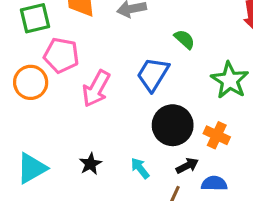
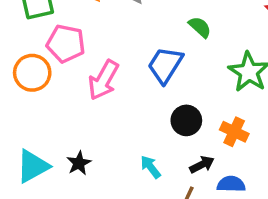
black circle: (173, 125) -> (186, 120), size x0.7
black star: (90, 164) -> (79, 163), moved

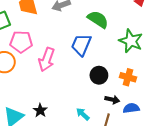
green semicircle: (200, 27) -> (98, 19), size x1.5
black arrow: (202, 165) -> (112, 100), turned 48
cyan arrow: (151, 167) -> (83, 114), moved

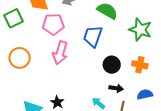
pink pentagon: (21, 42) -> (53, 24), moved
black arrow: (112, 100) -> (116, 88), moved

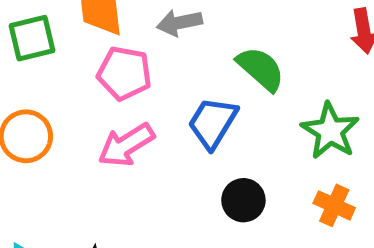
pink arrow: (60, 53) -> (126, 145), turned 30
orange cross: (140, 65) -> (334, 205), moved

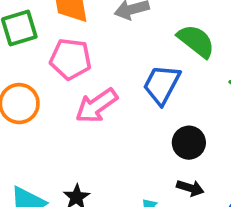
pink pentagon: (124, 73) -> (71, 59), moved

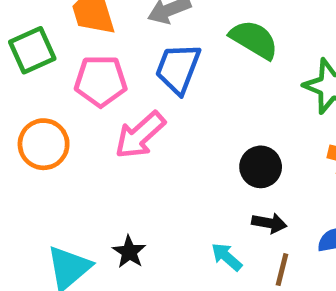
blue trapezoid: (162, 85) -> (178, 69), moved

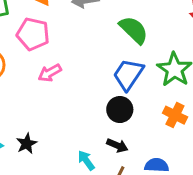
blue trapezoid: (178, 69) -> (128, 74), moved
pink arrow: (140, 135) -> (50, 73), size x0.7

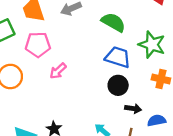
blue trapezoid: (128, 74) -> (118, 57), turned 88
black arrow: (117, 145) -> (133, 109), moved

